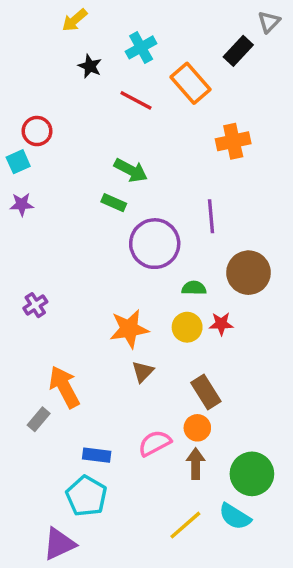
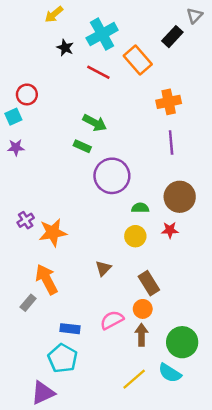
cyan cross: (141, 47) -> (102, 34), size x1.4
purple line: (211, 216) -> (171, 143), moved
red star: (221, 324) -> (170, 230), moved
orange star: (129, 329) -> (53, 233), moved

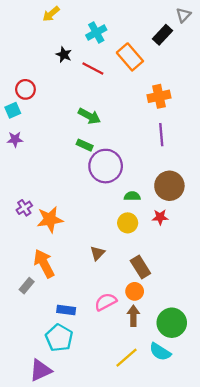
cyan cross: (102, 34) -> (96, 33), size x0.7
black star: (65, 48) -> (64, 55), moved
green rectangle: (82, 146) -> (85, 145), moved

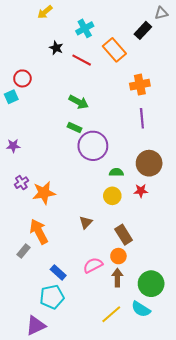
gray triangle: (183, 15) -> (161, 13), turned 32
purple star: (15, 139) -> (13, 146), moved
blue rectangle: (66, 310) -> (58, 272), turned 35
cyan pentagon: (59, 338) -> (52, 297), turned 30

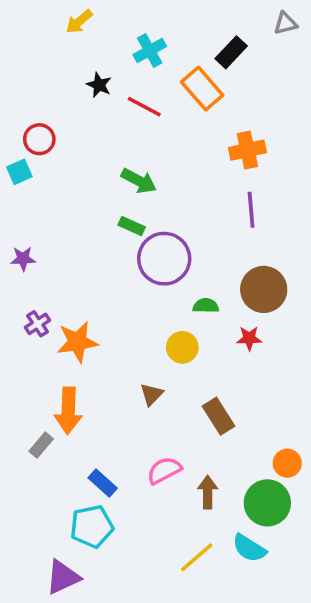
black rectangle: (143, 30) -> (231, 52), moved
yellow circle: (112, 196) -> (182, 347), moved
orange arrow: (39, 232) -> (68, 411), turned -150
orange circle: (118, 256) -> (287, 463), moved

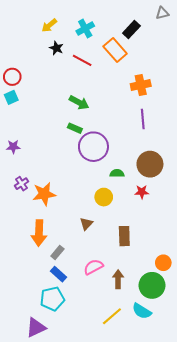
yellow arrow: (79, 22) -> (49, 25), moved
red circle: (39, 139) -> (12, 77), moved
brown rectangle: (218, 416) -> (124, 236), turned 30
gray rectangle: (41, 445) -> (57, 253), moved

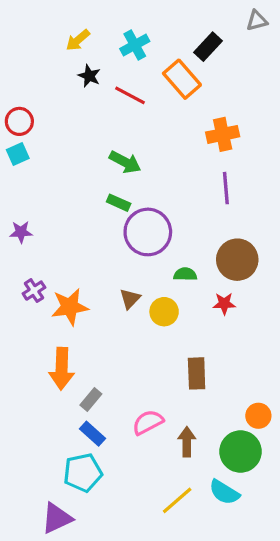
brown triangle: (86, 224) -> (130, 299), moved

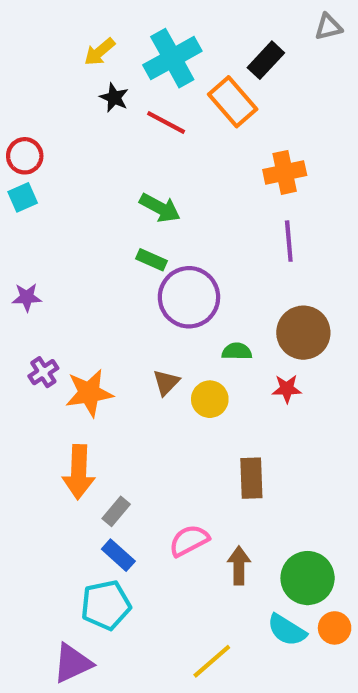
cyan cross: (135, 45) -> (172, 58), size x1.5
orange circle: (258, 416) -> (335, 628), moved
yellow line: (177, 500) -> (212, 661), moved

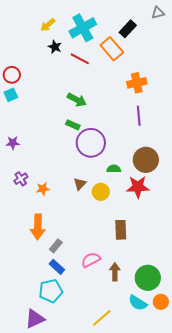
red star: (287, 389) -> (138, 187), size x1.6
orange star: (89, 393) -> (43, 189), size x0.6

